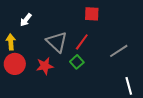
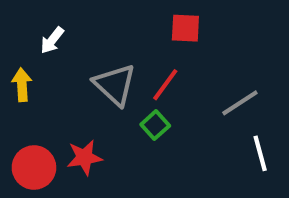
red circle: (15, 64) -> (34, 167), moved
red star: (45, 66) -> (84, 157), moved
white line: (129, 86) -> (260, 153), moved

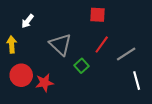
red line: (165, 85) -> (102, 44), moved
red circle: (34, 167) -> (21, 75), moved

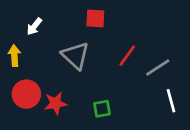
red square: (97, 15) -> (95, 18), moved
green square: (82, 66) -> (102, 109), moved, turned 32

